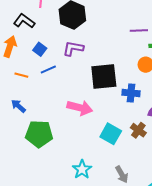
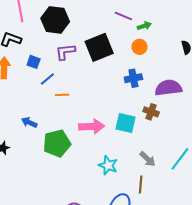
purple line: (139, 31) -> (123, 16), turned 42
orange line: (21, 75) -> (62, 95), moved
black square: (104, 76) -> (99, 47), moved
pink arrow: (80, 108) -> (92, 127), moved

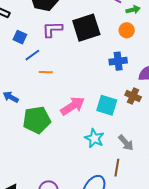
pink arrow: (92, 127) -> (73, 106), turned -35
cyan star: (108, 165) -> (94, 138), moved

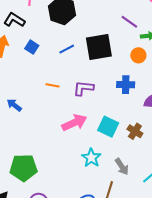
purple L-shape: (52, 29) -> (83, 88), moved
blue line: (32, 55) -> (67, 49), moved
brown cross: (133, 96) -> (135, 131), moved
green pentagon: (37, 120) -> (24, 168), moved

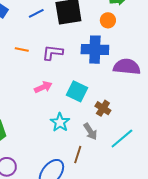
blue cross: (126, 85) -> (95, 50), size x1.5
pink arrow: (74, 123) -> (43, 87), size x0.7
brown cross: (135, 131) -> (103, 108), moved

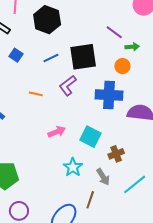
purple L-shape: (53, 53) -> (68, 86), moved, turned -45
brown cross: (103, 108) -> (116, 154), turned 35

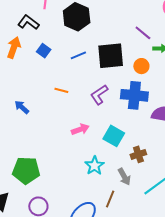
orange circle: (122, 66) -> (141, 66), moved
purple L-shape: (68, 86) -> (99, 95), moved

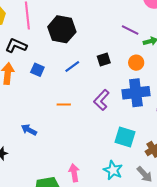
black square: (111, 56) -> (104, 60), size x0.5
pink arrow: (80, 129) -> (74, 173), moved, turned -66

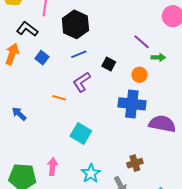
black square: (104, 60) -> (109, 64), turned 32
blue line: (72, 67) -> (79, 54), moved
purple L-shape: (101, 100) -> (82, 82), moved
cyan square: (125, 137) -> (81, 133), moved

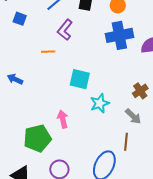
cyan star: (91, 173) -> (100, 103), moved, turned 30

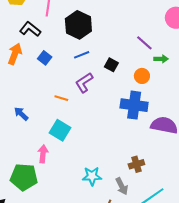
cyan square: (80, 79) -> (60, 130), moved
cyan star: (100, 103) -> (92, 176), moved
pink arrow: (63, 119) -> (43, 154), moved

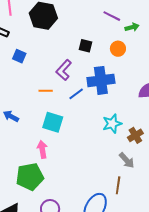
blue line: (82, 55) -> (76, 94), moved
blue cross: (134, 105) -> (101, 80), moved
cyan star: (92, 176) -> (112, 124), moved

